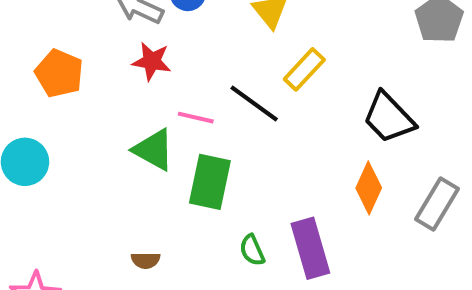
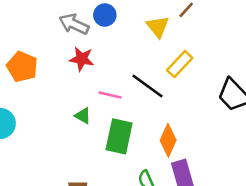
green triangle: (154, 150) -> (83, 116), size x0.6
orange diamond: (369, 188) -> (168, 140), moved

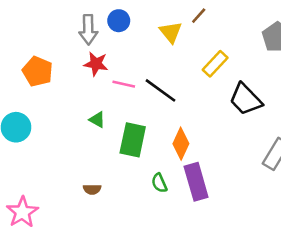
gray arrow: (74, 24) -> (88, 30), turned -116
yellow rectangle: (180, 64) -> (215, 64), moved
pink line: (110, 95) -> (124, 84), moved

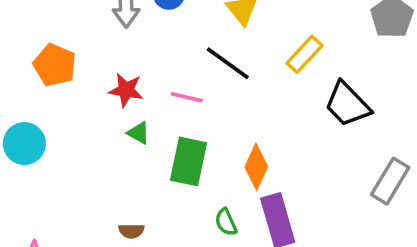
red star: (96, 64) -> (126, 90), moved
pink line: (124, 84) -> (187, 97), moved
black line: (161, 90) -> (228, 63), moved

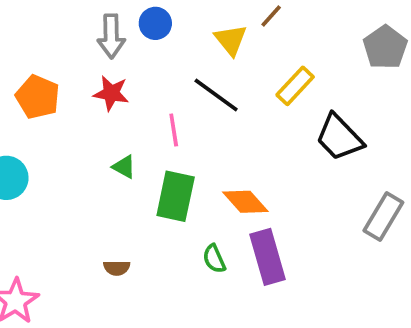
red star: (126, 90) -> (111, 93), moved
pink line: (187, 97) -> (174, 130), turned 68
orange diamond: (256, 167) -> (245, 202), turned -66

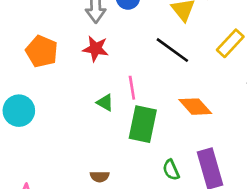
pink line: (174, 130) -> (132, 88), moved
orange diamond: (245, 202) -> (195, 107), moved

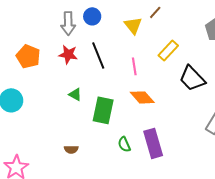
black line: (172, 50) -> (98, 55), moved, turned 32
pink line: (132, 88) -> (134, 66), moved

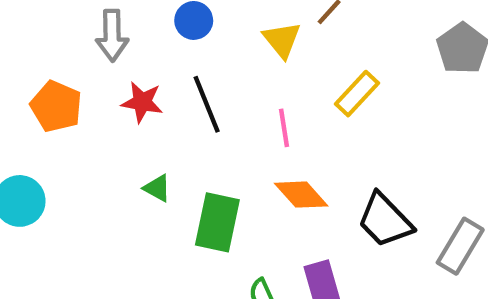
gray arrow: (68, 23) -> (112, 36), moved
black trapezoid: (192, 78) -> (385, 220), moved

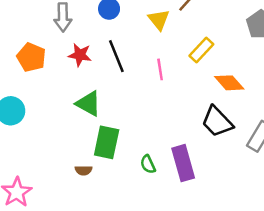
green triangle: (157, 188) -> (88, 103), size x1.6
orange diamond: (301, 195) -> (229, 83), moved
green rectangle: (217, 222) -> (107, 142), moved

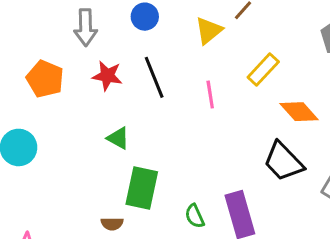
yellow triangle: (159, 20) -> (209, 31), turned 30
green triangle: (88, 103) -> (118, 138), size x0.7

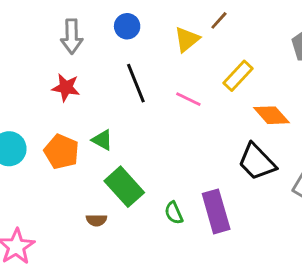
red star: (107, 76) -> (66, 87), moved
orange pentagon: (45, 79) -> (61, 152), moved
pink line: (210, 94) -> (188, 99), turned -55
green rectangle: (142, 188) -> (124, 187), turned -54

